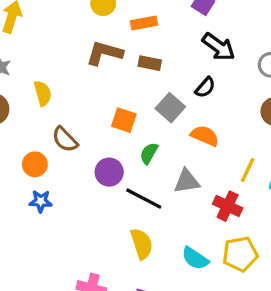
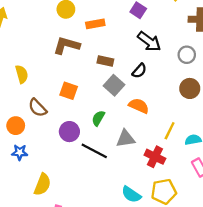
brown rectangle: (150, 63) -> (105, 61), moved
orange square: (124, 120) -> (69, 91), moved
yellow semicircle: (142, 244) -> (42, 185), moved, turned 40

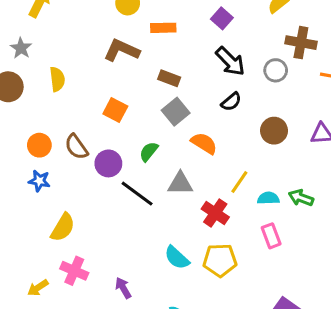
gray circle: (187, 55) -> (276, 70), moved
black semicircle: (139, 71) -> (231, 102), moved
brown semicircle: (37, 108) -> (76, 147), moved

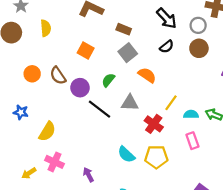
brown circle: (274, 131) -> (199, 48), moved
blue star: (39, 181) -> (21, 112), moved

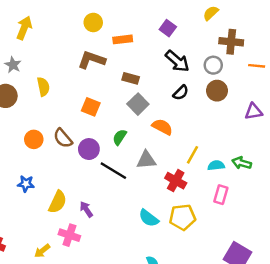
pink rectangle: (192, 141) -> (221, 195), turned 42
purple arrow: (88, 175) -> (86, 209), moved

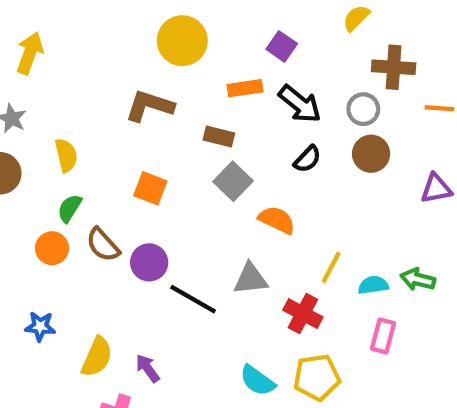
yellow circle: (93, 22) -> (182, 41), moved, size x1.5
orange rectangle: (123, 39) -> (245, 88), moved
green semicircle: (120, 137) -> (70, 208), moved

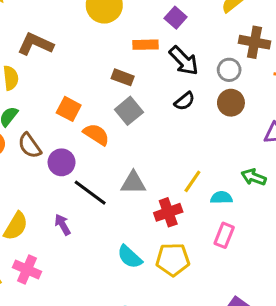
brown L-shape: (150, 106) -> (35, 44), moved
orange semicircle: (277, 220) -> (96, 134), moved
green arrow: (418, 279) -> (254, 177), moved
red cross: (303, 314) -> (168, 212), turned 36
purple arrow: (148, 368) -> (63, 225), moved

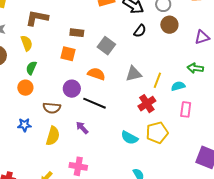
brown rectangle: (123, 77) -> (77, 33), moved
orange semicircle: (96, 134) -> (96, 74), moved
brown semicircle: (30, 146) -> (52, 108), moved, turned -36
gray triangle: (133, 183) -> (134, 74), moved
pink cross: (27, 270) -> (78, 166), moved

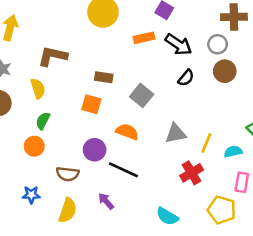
yellow pentagon: (157, 133) -> (222, 210), moved, turned 30

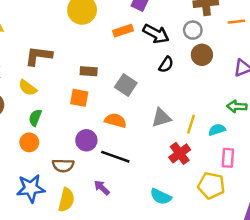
yellow semicircle: (38, 88) -> (28, 88), turned 150
blue star: (31, 195) -> (31, 188), size x1.6

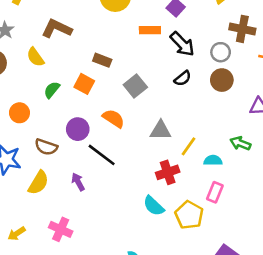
green semicircle: (35, 118) -> (52, 90), moved
cyan semicircle: (161, 197) -> (154, 206), moved

